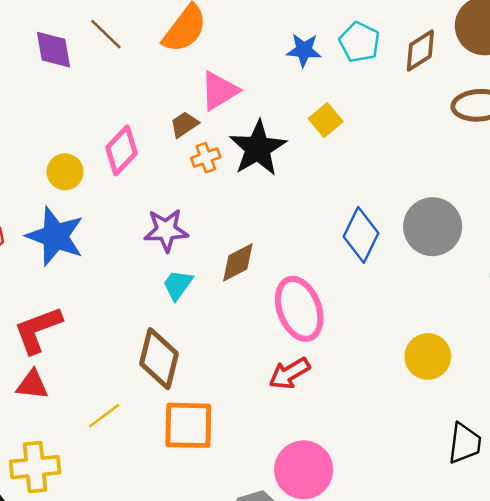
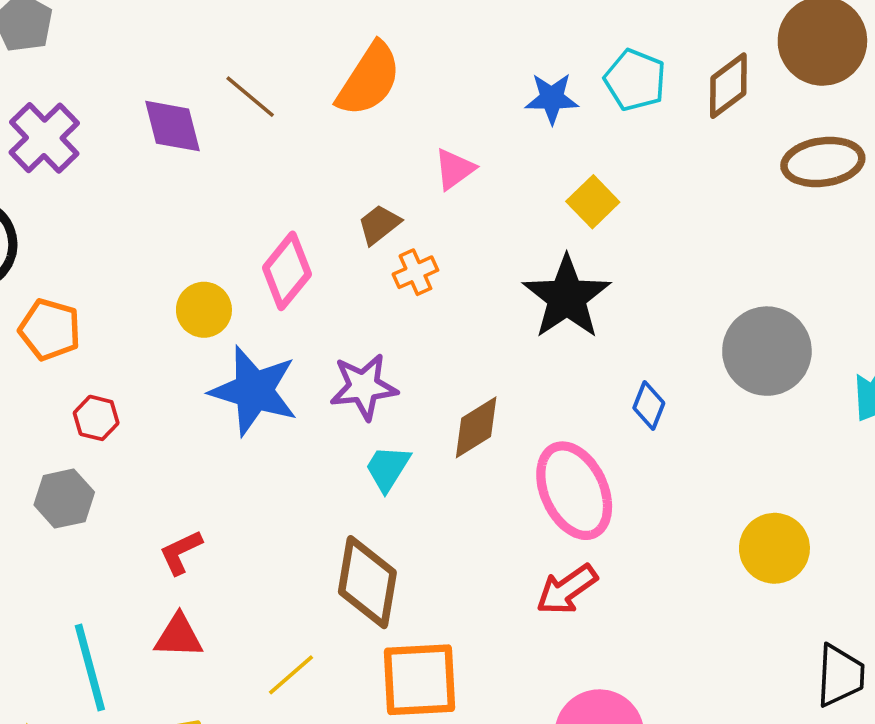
pink triangle: (219, 91) -> (454, 169), moved, size x0.7
black star: (258, 148) -> (567, 297), moved
blue diamond: (361, 235) -> (649, 405), moved, size x0.6
blue star: (55, 236) -> (254, 391), moved
red L-shape: (38, 330) -> (181, 552), size x0.6

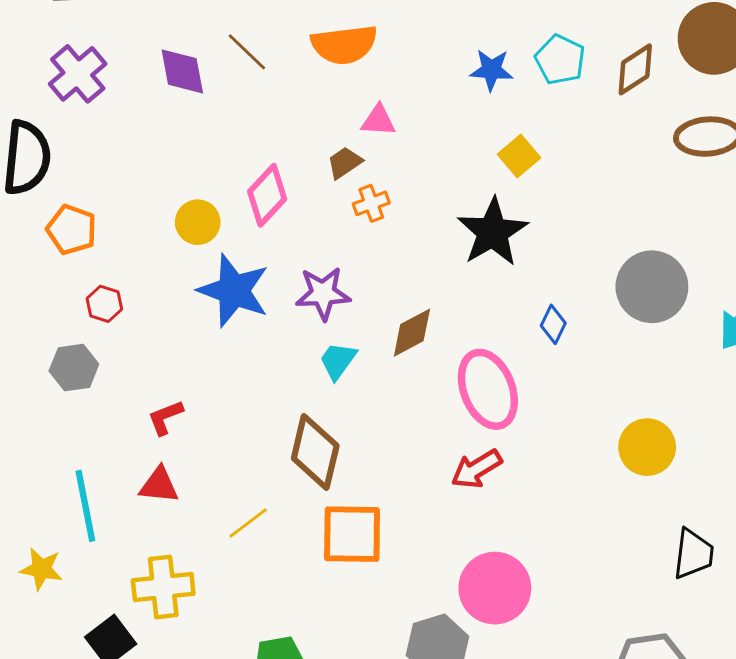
orange semicircle: (369, 79) -> (344, 45), turned 46
pink triangle: (454, 169) -> (378, 120), moved, turned 36

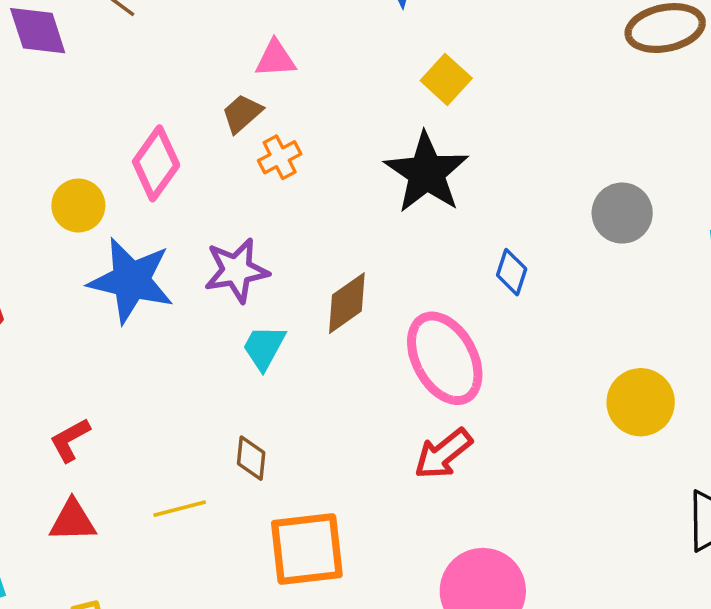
gray circle: (652, 287) -> (622, 213), size x0.7
brown diamond: (315, 452) -> (251, 458), size x0.5
yellow line: (248, 523) -> (180, 509), moved, turned 30

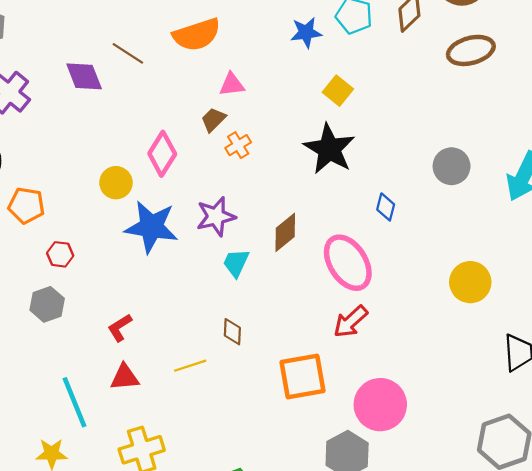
orange square: (307, 549) -> (302, 377), moved

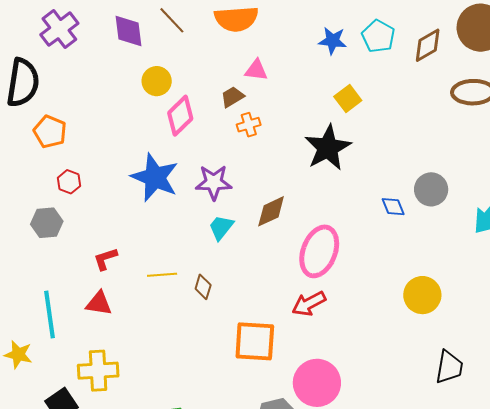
yellow circle: (116, 183) -> (157, 81), moved
blue diamond: (386, 207) -> (393, 207), moved, turned -50
pink ellipse: (348, 263) -> (319, 251), turned 39
yellow line: (190, 366) -> (162, 275), moved

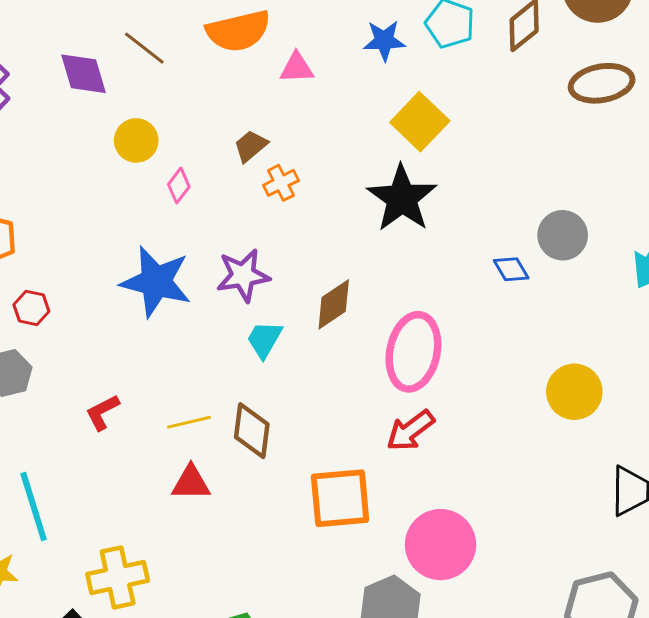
pink triangle: (256, 70) -> (297, 68), moved
yellow square: (348, 99) -> (420, 122), size x1.4
pink diamond: (180, 116) -> (179, 186), size x0.6
brown diamond: (203, 287) -> (252, 431), size x1.5
red triangle: (99, 303) -> (191, 483), moved

